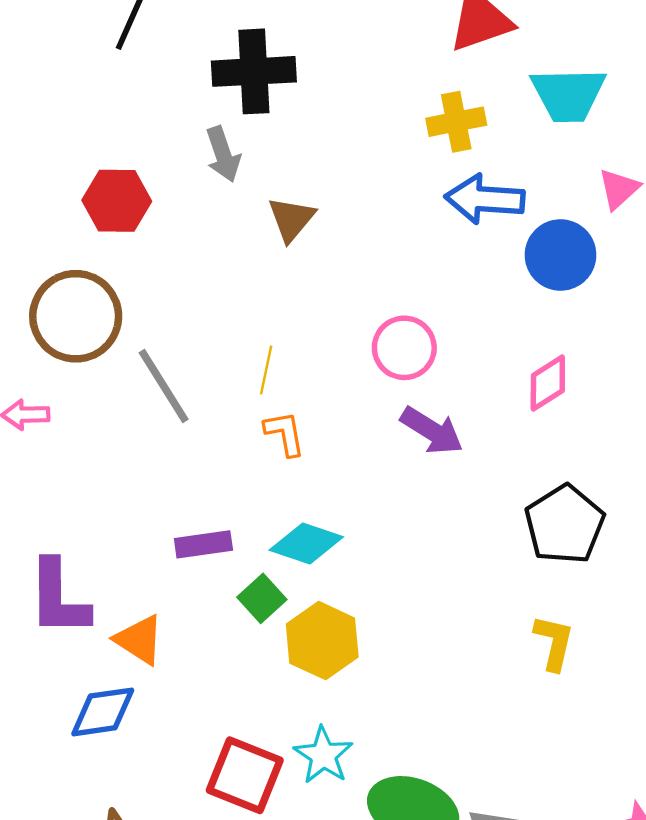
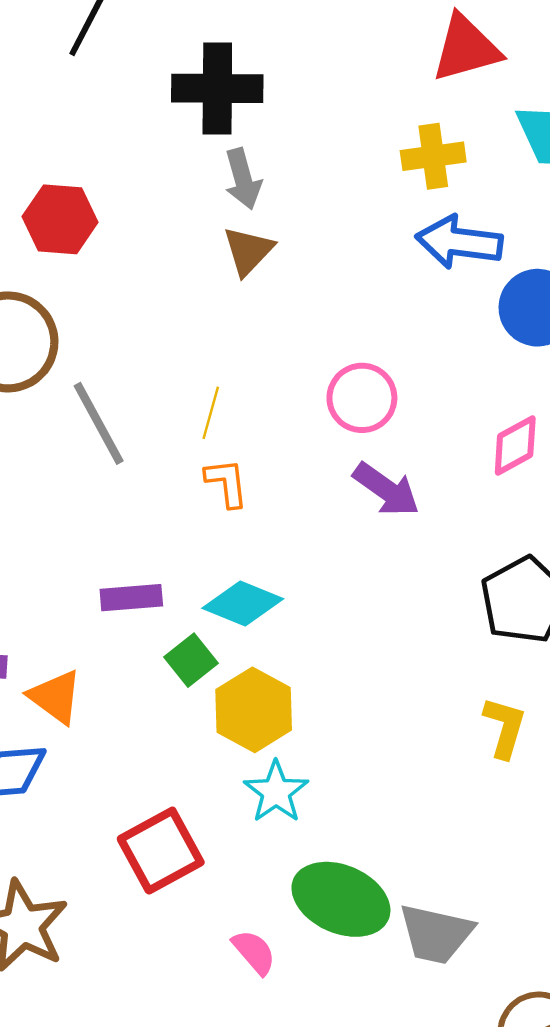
gray arrow: (223, 154) -> (243, 179), moved
cyan star: (323, 755) -> (276, 792), moved
red square: (245, 775) -> (161, 851), turned 36

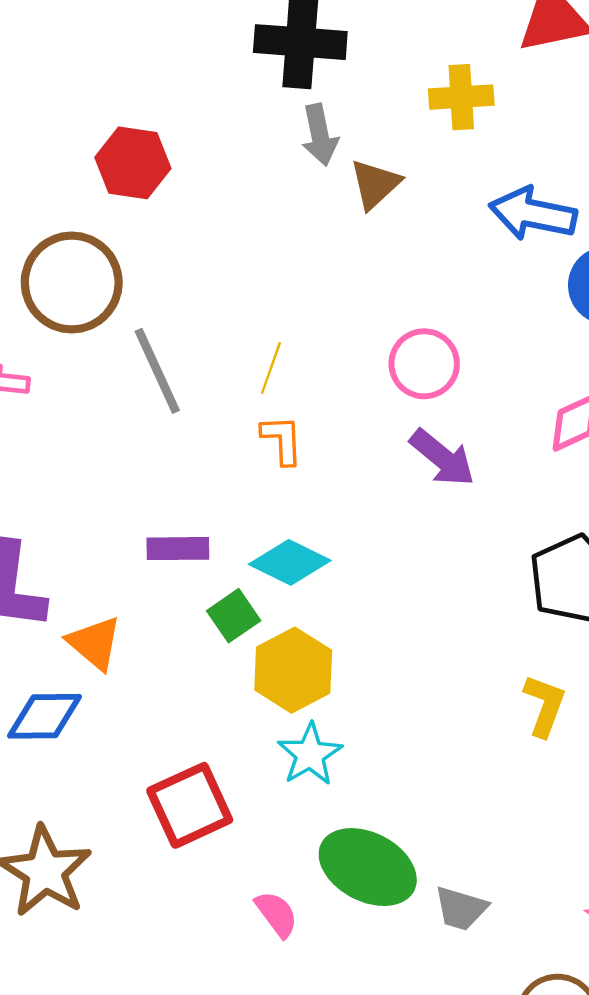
yellow cross: (433, 156) -> (461, 97), moved
brown triangle: (248, 251) -> (375, 184), moved
gray trapezoid: (436, 934) -> (461, 909), size x0.7

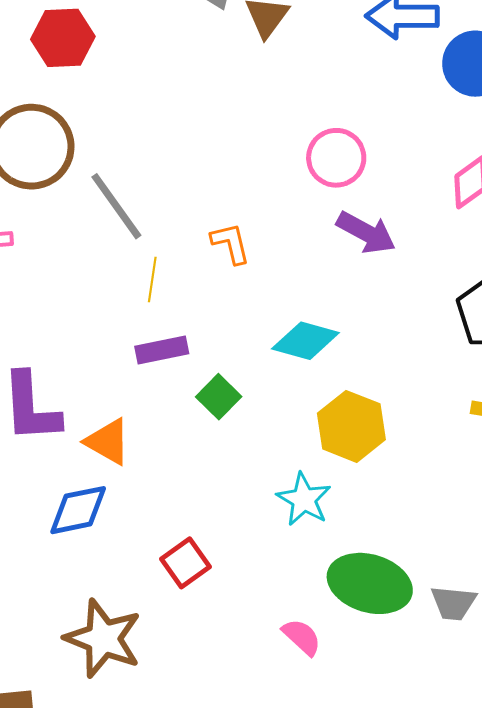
yellow line: (271, 368) -> (152, 280), moved
cyan diamond: (290, 562) -> (305, 341), moved
yellow hexagon: (293, 670) -> (351, 426), moved
red square: (190, 805) -> (186, 563), moved, size x0.7

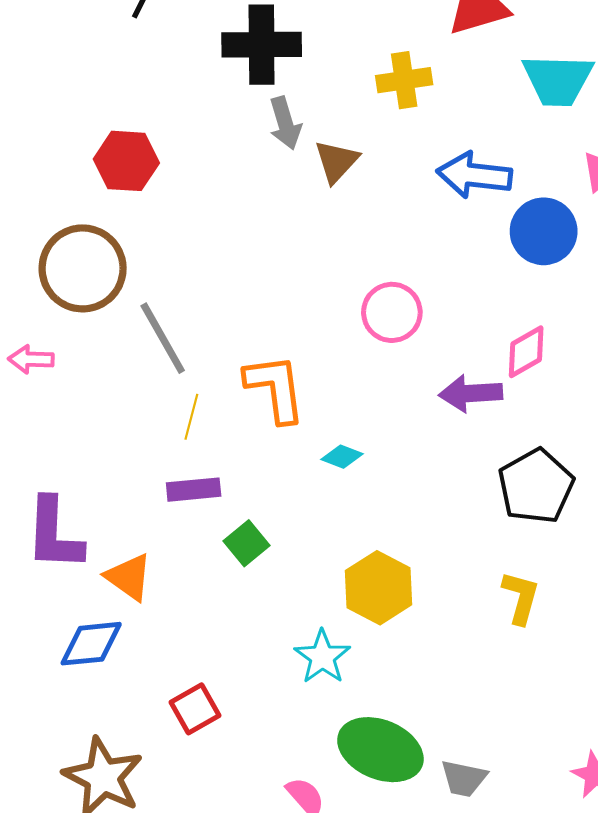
purple arrow: (366, 233) -> (471, 393), moved, turned 142
orange L-shape: (231, 243) -> (275, 388), size x1.6
cyan diamond: (305, 341) -> (342, 457), moved, size x0.6

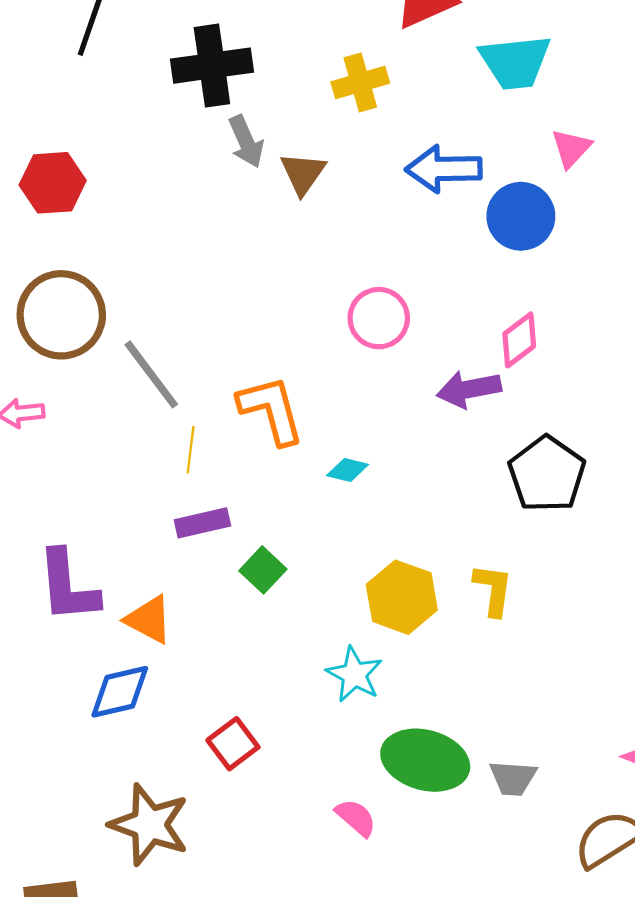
red hexagon: (126, 161) -> (53, 183), moved
yellow L-shape: (521, 598) -> (493, 590), moved

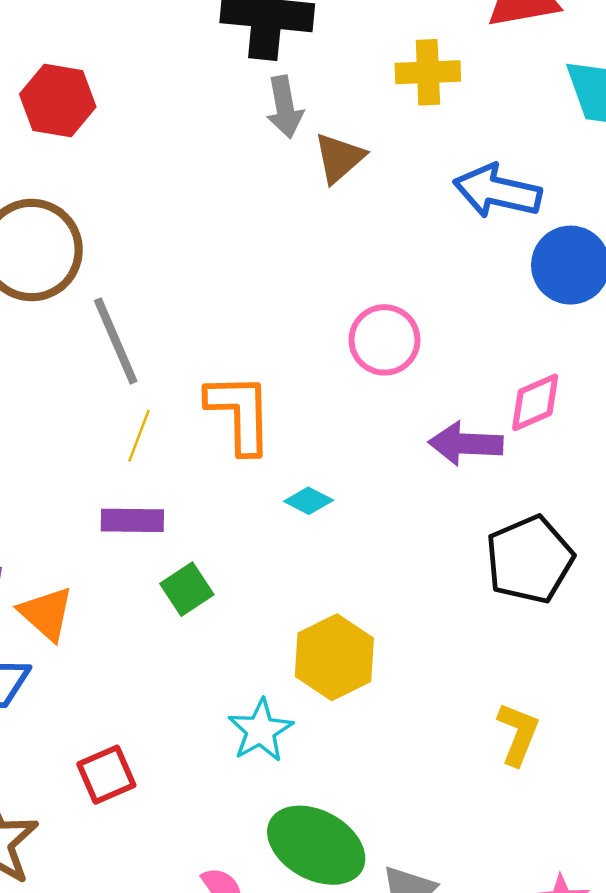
yellow L-shape: (493, 590) -> (518, 734), moved

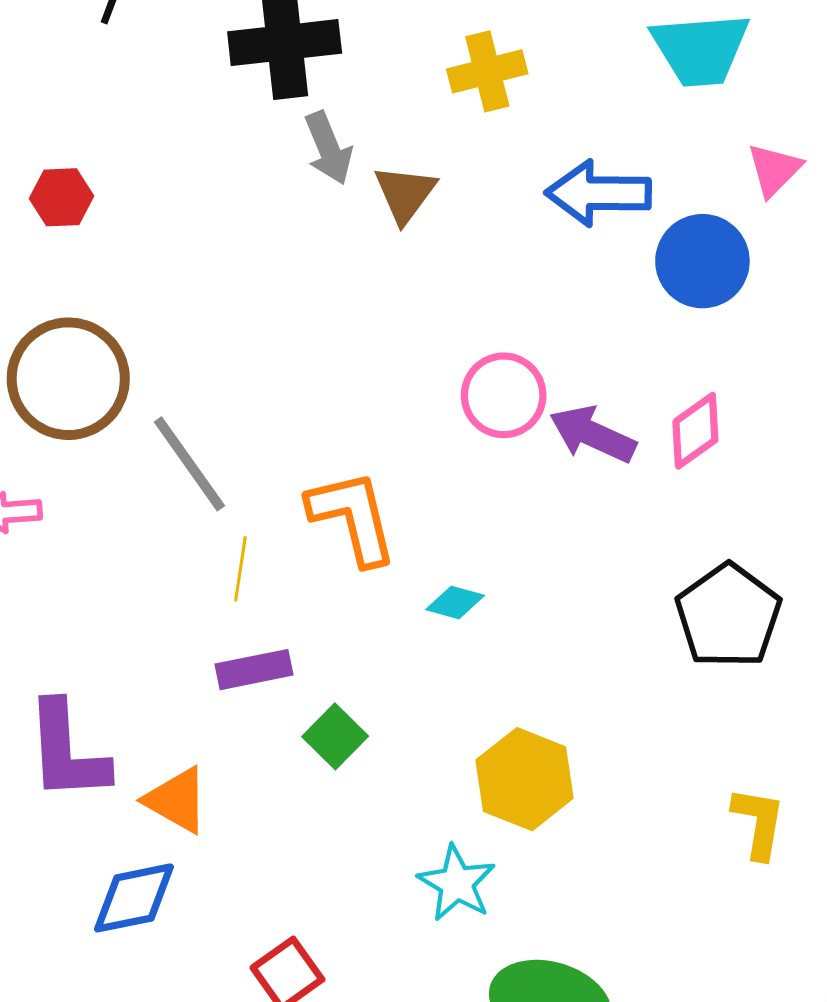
red hexagon: (58, 101) -> (61, 197), size x0.7
purple arrow: (466, 444) -> (593, 434), moved, turned 34

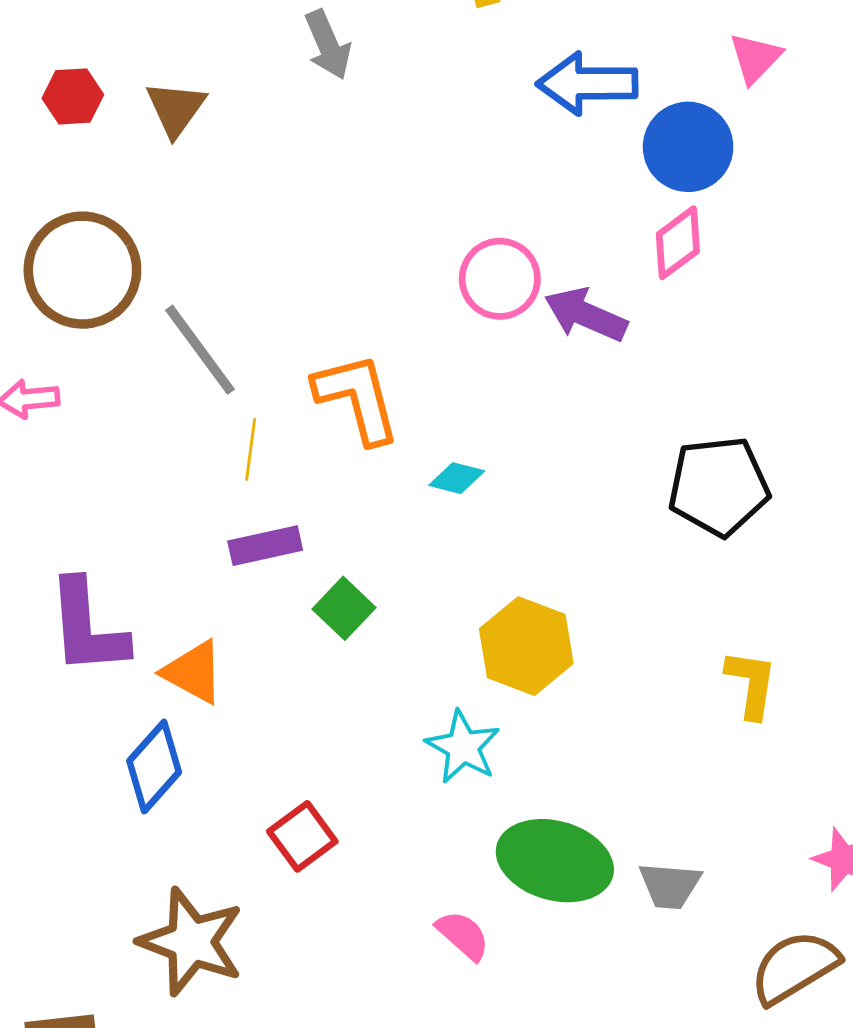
brown triangle: (405, 194) -> (176, 109), moved
pink diamond: (695, 431) -> (678, 243), moved
black pentagon: (728, 616) -> (719, 486), turned 30
blue diamond: (134, 898) -> (154, 767), turned -36

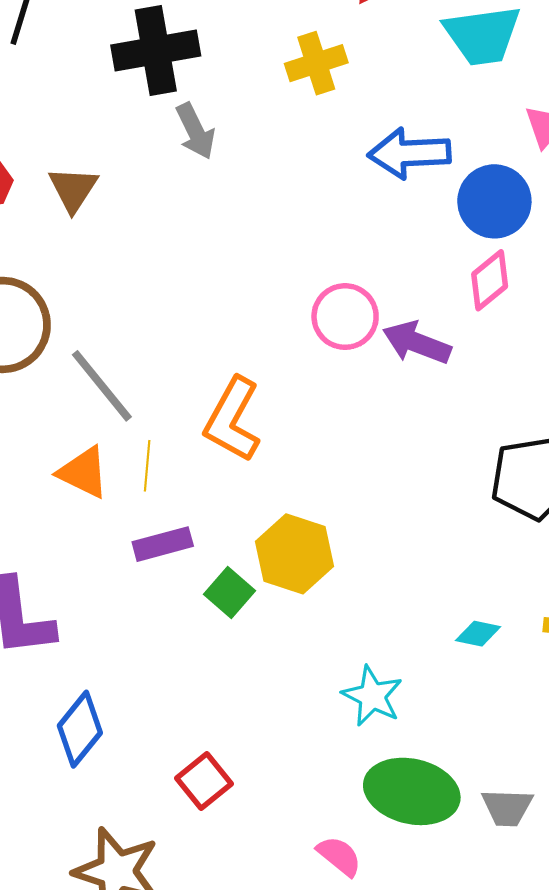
orange L-shape: (357, 398) -> (233, 420), turned -134
cyan diamond: (457, 478) -> (478, 634), moved
yellow hexagon: (526, 646) -> (294, 554), moved
orange triangle: (193, 672) -> (83, 472), moved
cyan star: (463, 747) -> (372, 696), moved

